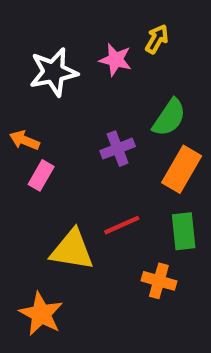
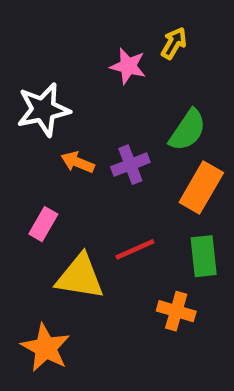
white star: (53, 72) -> (43, 110), moved
orange arrow: (25, 140) -> (78, 162), moved
pink rectangle: (41, 175) -> (43, 224), moved

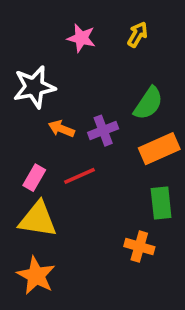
pink star: (128, 66) -> (81, 38), moved
orange rectangle: (201, 187) -> (159, 149), turned 36
red line: (135, 249) -> (80, 176), moved
yellow triangle: (80, 277) -> (38, 219), moved

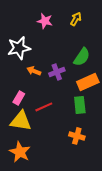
red line: (80, 176) -> (44, 107), moved
green rectangle: (161, 203) -> (80, 105), moved

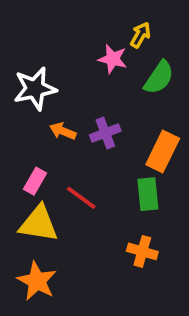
pink star: (45, 21) -> (113, 59), moved
green semicircle: (82, 57) -> (159, 77), moved
orange rectangle: (88, 82) -> (163, 152), turned -40
red line: (44, 107) -> (81, 198), turned 60

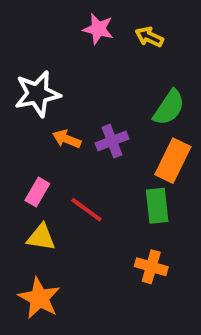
yellow arrow: (140, 35) -> (149, 37), turned -95
pink star: (113, 59) -> (98, 29), moved
green semicircle: (159, 77) -> (169, 108), moved
yellow triangle: (39, 224) -> (41, 237), size x0.7

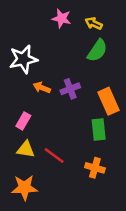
green semicircle: (169, 108) -> (97, 51), moved
orange rectangle: (173, 161) -> (108, 101), turned -50
red line: (86, 210) -> (54, 155), moved
orange star: (39, 298) -> (25, 188), turned -30

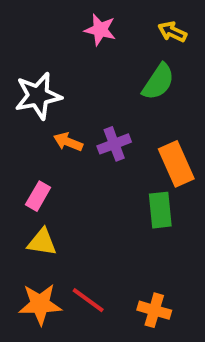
yellow arrow: (94, 23) -> (172, 32), moved
red line: (54, 155) -> (88, 300), moved
orange cross: (95, 168) -> (154, 310), moved

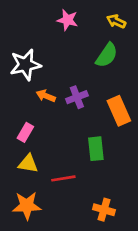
green rectangle: (160, 210) -> (96, 149), moved
red line: (88, 300) -> (63, 178), moved, turned -45

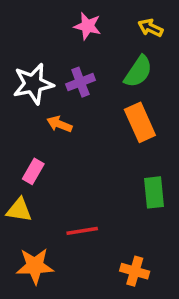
purple cross: (77, 97) -> (80, 82), moved
orange rectangle: (119, 111) -> (140, 122), moved
green rectangle: (96, 149) -> (154, 192), moved
yellow triangle: (28, 164) -> (19, 210), moved

